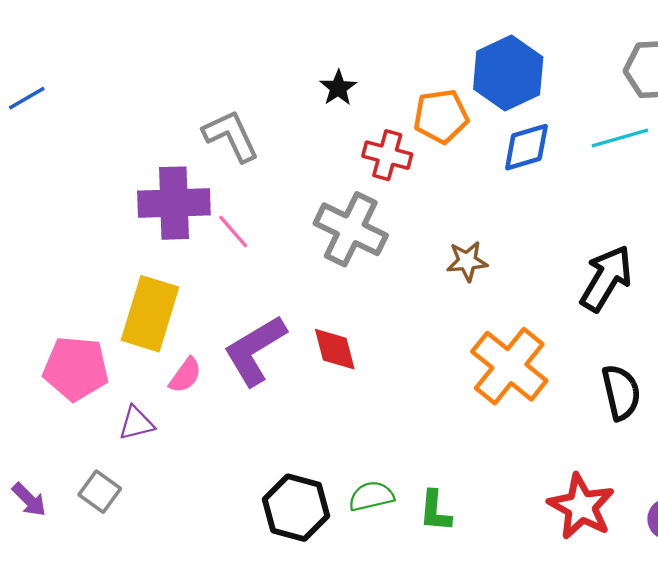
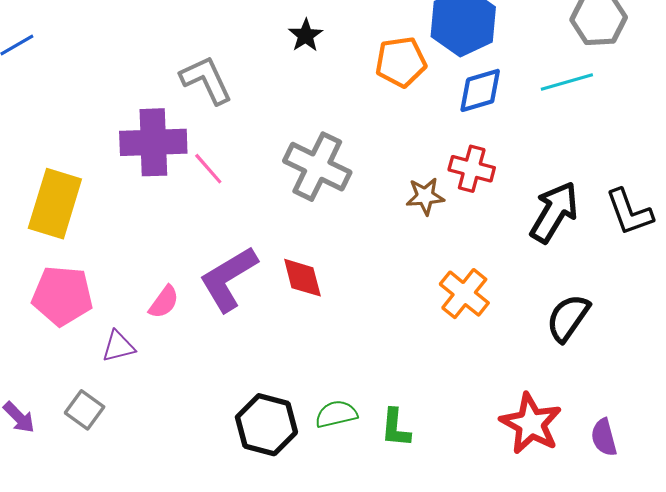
red cross: (387, 155) -> (472, 169), moved
yellow rectangle: (150, 314) -> (55, 204), moved
orange cross: (509, 366) -> (464, 294), size x0.7
black semicircle: (621, 392) -> (568, 318), turned -132

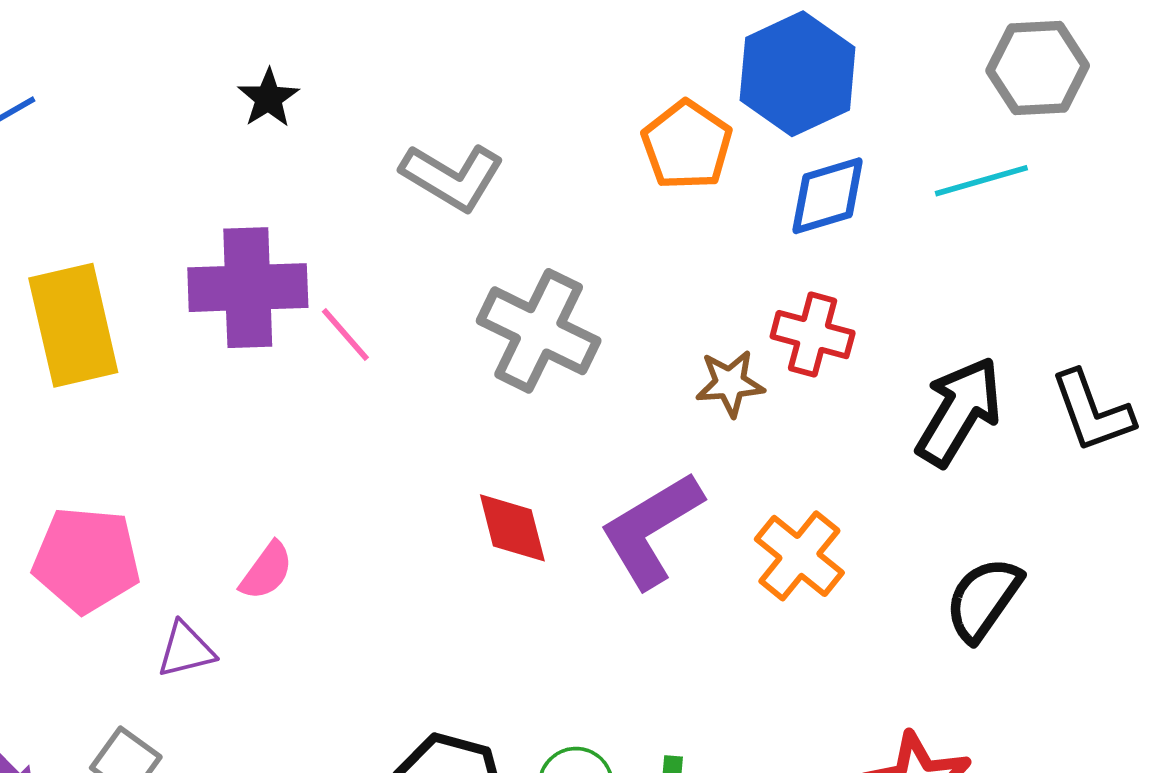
black star: (306, 35) -> (268, 98), moved
orange pentagon: (401, 62) -> (687, 145), turned -30
gray L-shape: (206, 80) -> (452, 177), moved, turned 146
yellow rectangle: (55, 204) -> (73, 325), moved, turned -30
purple L-shape: (228, 279) -> (651, 530), moved

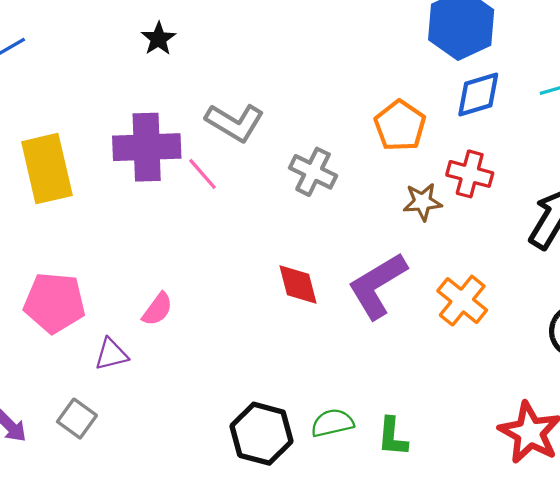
orange pentagon: (687, 145) -> (400, 126), moved
gray L-shape: (452, 177) -> (235, 122), moved
gray cross: (539, 331) -> (313, 172), size x0.7

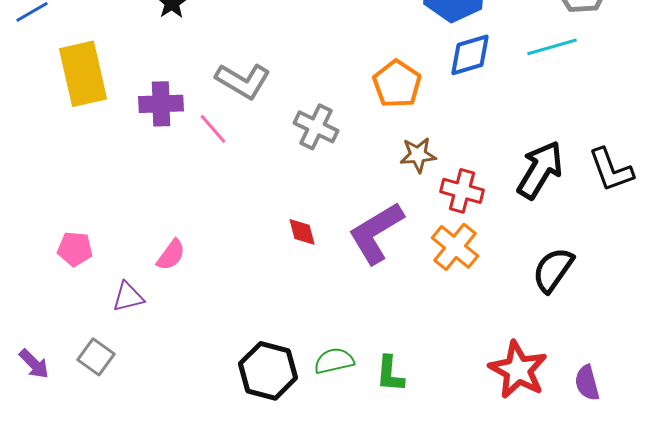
purple cross: (147, 147) -> (161, 104), size x0.7
yellow rectangle: (47, 169) -> (83, 74), moved
red cross: (470, 174) -> (462, 191), moved
red diamond: (298, 284) -> (302, 232), size x0.7
pink pentagon: (54, 303) -> (75, 249), size x0.6

